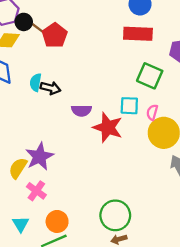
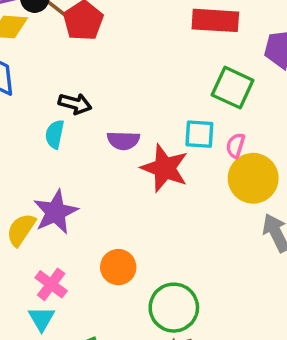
cyan semicircle: (36, 82) -> (55, 134), moved
pink cross: (36, 191) -> (51, 284), moved
orange circle: (57, 221) -> (118, 267), moved
cyan triangle: (21, 224) -> (42, 319), moved

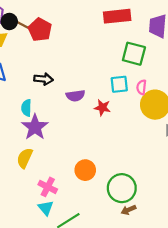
cyan semicircle: (55, 134) -> (26, 108), moved
red star: (165, 168) -> (102, 108), size x0.6
purple star: (56, 212) -> (35, 127), moved

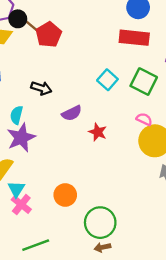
cyan square: (119, 84) -> (107, 80), moved, turned 36
pink semicircle: (141, 87) -> (144, 119), turned 96
purple semicircle: (75, 96) -> (72, 113), turned -30
cyan triangle: (46, 208) -> (16, 189), moved

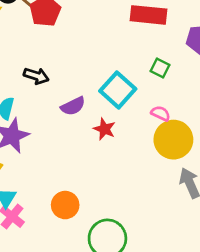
cyan square: (107, 80) -> (118, 90), moved, size x1.4
green square: (144, 82) -> (160, 68), size x0.6

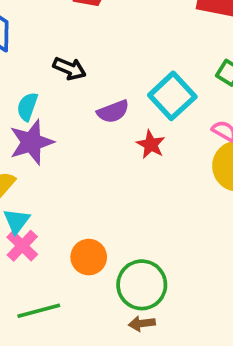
orange circle: (65, 205) -> (89, 257), moved

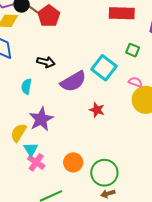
purple semicircle: (113, 111) -> (73, 81), size x1.5
purple star: (31, 142) -> (41, 119), moved
red star: (151, 144) -> (97, 110), moved

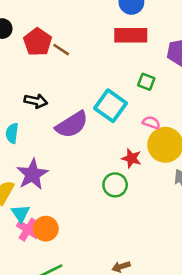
brown line: (35, 10) -> (61, 50), moved
red star: (97, 110) -> (131, 158), moved
orange circle: (73, 162) -> (46, 229), moved
green circle: (104, 173) -> (115, 185), moved, size x0.7

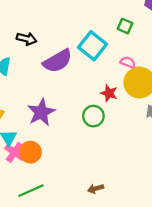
purple star: (32, 174) -> (41, 112), moved

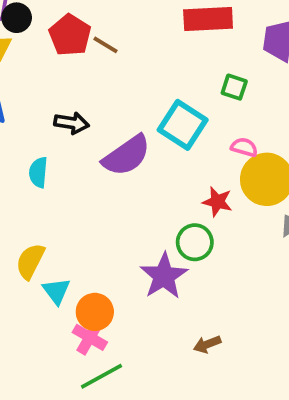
purple star: (41, 112) -> (164, 276), moved
pink cross: (15, 152) -> (90, 337), moved
brown arrow: (96, 189) -> (207, 344), moved

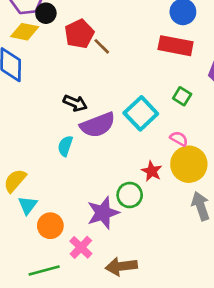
black arrow: (71, 123) -> (75, 103), moved
cyan semicircle: (38, 172) -> (65, 146), moved
pink cross: (90, 337) -> (81, 247), moved
brown arrow: (207, 344) -> (121, 266), size x1.6

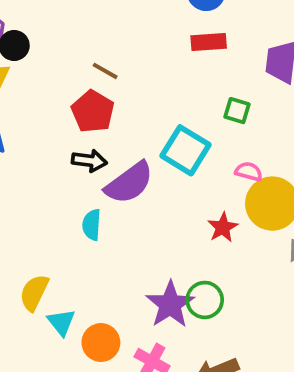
red pentagon: (79, 34) -> (93, 111), moved
red rectangle: (176, 46) -> (209, 42), size x0.7
red star: (152, 171) -> (223, 227), turned 30
green circle: (130, 195) -> (205, 300), moved

